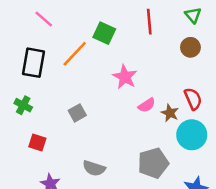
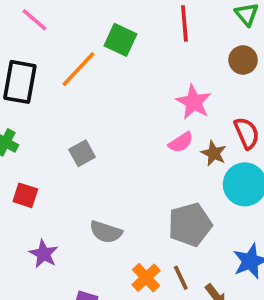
pink star: (125, 77) -> (194, 102), moved

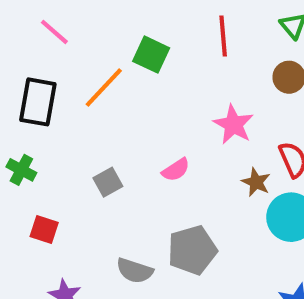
pink semicircle: (181, 142) -> (176, 170), moved
gray pentagon: (190, 225) -> (192, 250), moved

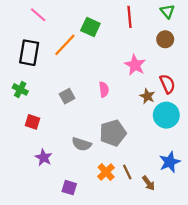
pink semicircle: (176, 170) -> (104, 89), turned -64

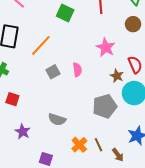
orange line: (65, 45) -> (41, 45), moved
gray square: (67, 96) -> (53, 72), moved
gray pentagon: (113, 133) -> (105, 106), moved

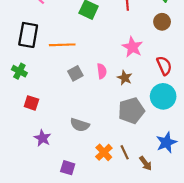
orange line: (41, 45) -> (62, 45), turned 45
brown star: (117, 76) -> (125, 78), moved

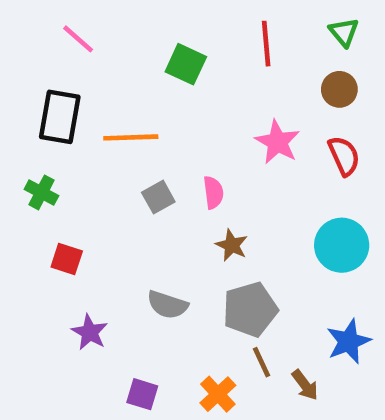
red semicircle: (164, 66) -> (344, 156), moved
brown star: (125, 78) -> (232, 245), moved
gray pentagon: (131, 111) -> (250, 309), moved
orange cross: (104, 152) -> (218, 394), moved

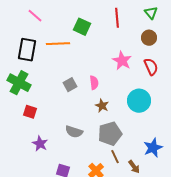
orange line: (131, 137) -> (58, 44), moved
green cross: (41, 192) -> (19, 83), size x1.6
cyan circle: (342, 245) -> (139, 101), moved

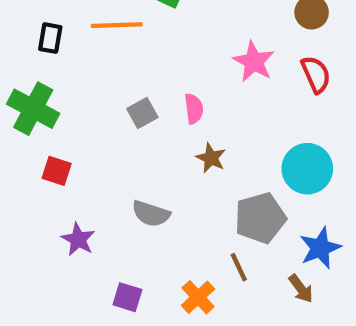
black rectangle: (27, 50) -> (50, 38), size x0.6
cyan circle: (139, 101) -> (307, 169), moved
gray pentagon: (110, 134) -> (260, 218), moved
brown arrow: (134, 167) -> (301, 289), moved

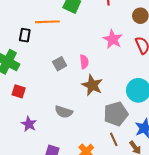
black rectangle: (50, 38) -> (25, 35), moved
brown star: (211, 158) -> (92, 85), size x1.5
brown line: (239, 267) -> (114, 139), moved

